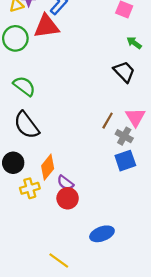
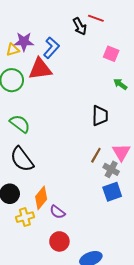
black trapezoid: (124, 72) -> (100, 116), moved, turned 45
red circle: (68, 198) -> (59, 241), moved

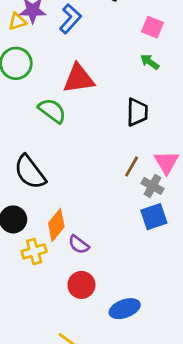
red triangle: (40, 69) -> (79, 79), moved
green arrow: (120, 84) -> (150, 62), moved
green semicircle: (20, 124) -> (52, 111), moved

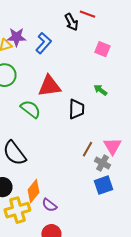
green arrow: (150, 62) -> (100, 90), moved
black trapezoid: (137, 112) -> (76, 109), moved
yellow cross: (34, 251) -> (17, 210), size x1.4

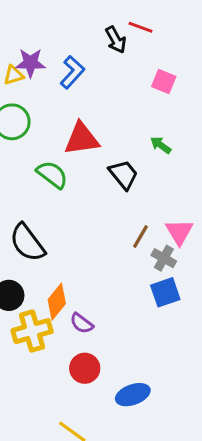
black trapezoid: (76, 109) -> (123, 174), turned -40

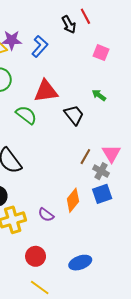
red line: (141, 27) -> (85, 16), turned 42
orange diamond: (57, 302) -> (73, 200), moved
red circle: (85, 368) -> (36, 256), moved

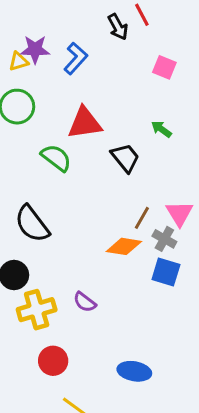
blue square: (102, 194) -> (166, 272), turned 36
orange diamond: (73, 200) -> (124, 246), moved, turned 60
red circle: (36, 256) -> (53, 361), moved
blue ellipse: (80, 263) -> (134, 371), turned 30

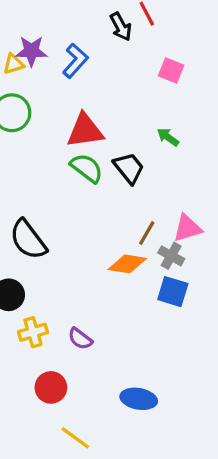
green semicircle: (56, 158) -> (87, 168), moved
pink triangle: (179, 213) -> (187, 228), turned 44
purple semicircle: (85, 302) -> (80, 339), moved
yellow cross: (37, 310) -> (33, 332), size x0.7

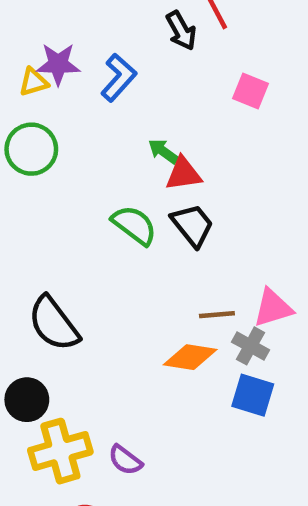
red triangle: (85, 131) -> (183, 174), moved, size x0.7
green arrow: (168, 137) -> (163, 151), moved
brown line: (147, 233) -> (217, 315), turned 55
yellow cross: (33, 332) -> (60, 451), size x1.5

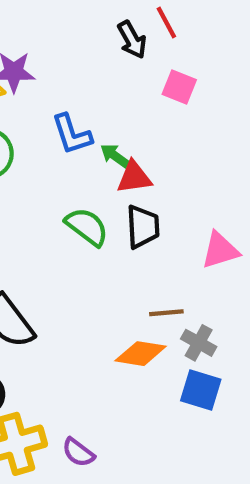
blue L-shape: (119, 78) -> (72, 134), moved, turned 120
pink square: (251, 91) -> (179, 87), moved
black trapezoid: (192, 225) -> (143, 227), turned 36
pink triangle: (273, 308) -> (220, 250), moved

